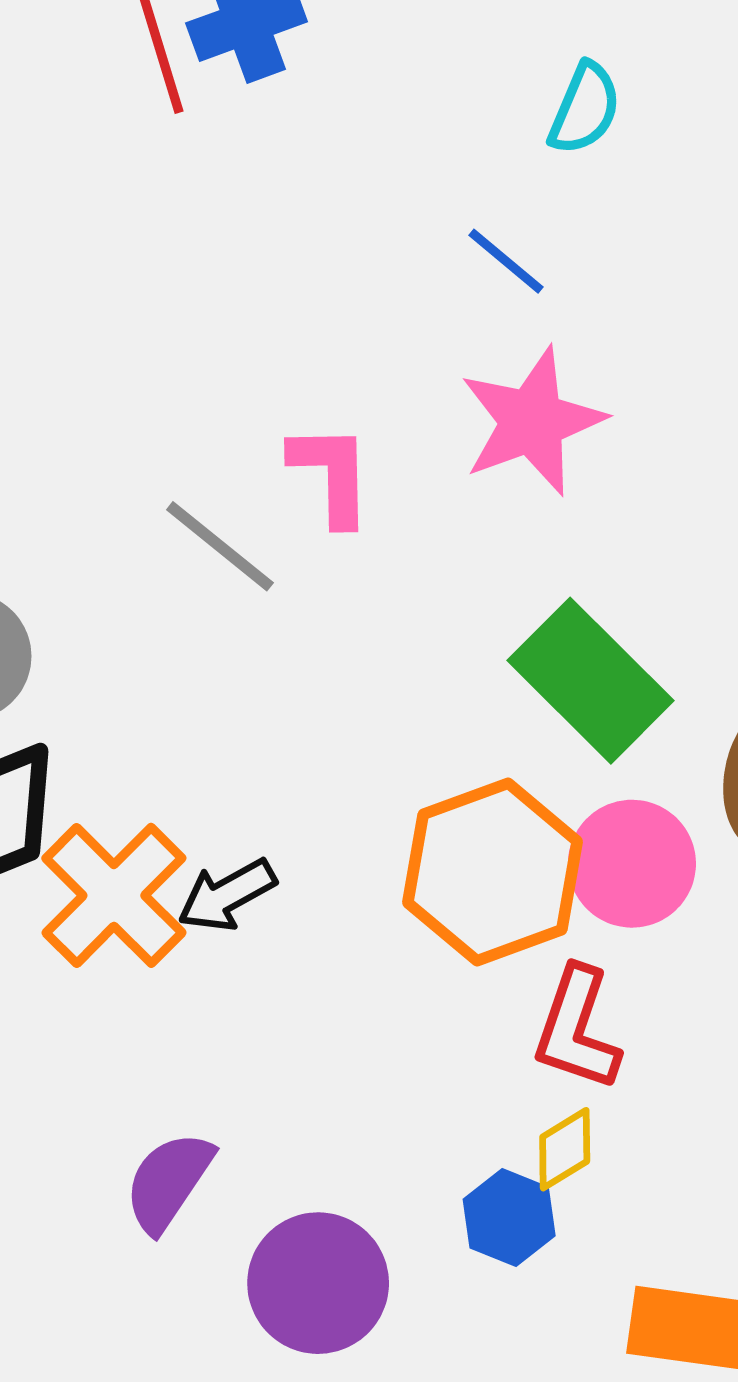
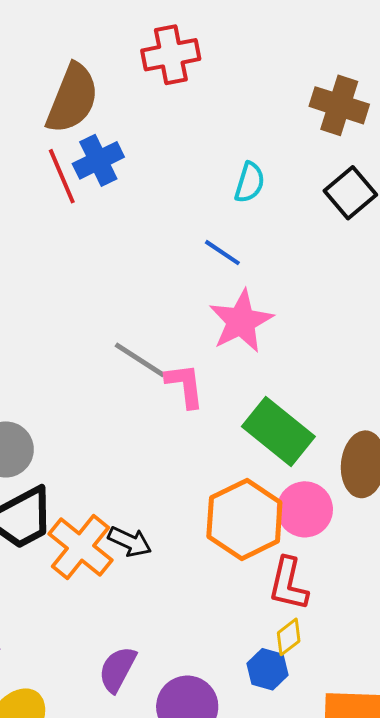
pink L-shape: (331, 474) -> (185, 385), moved
gray line: (220, 546) -> (140, 360), moved
black arrow: (227, 895) -> (130, 542), turned -120

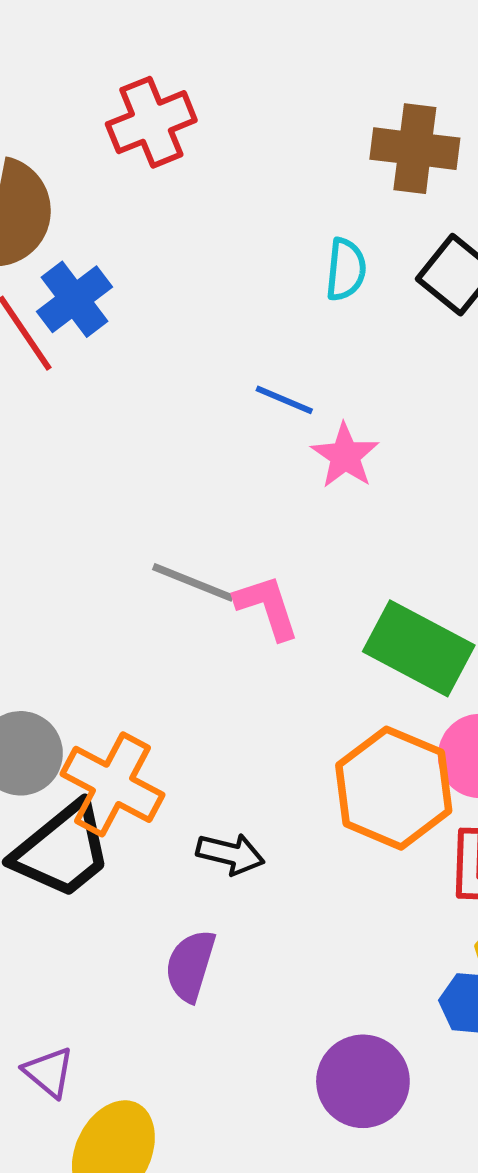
cyan semicircle: (250, 182) -> (346, 270), moved
pink star: (241, 321) -> (345, 456), moved, size x0.7
orange cross: (80, 547) -> (112, 784), moved
purple semicircle: (117, 669) -> (190, 966), moved

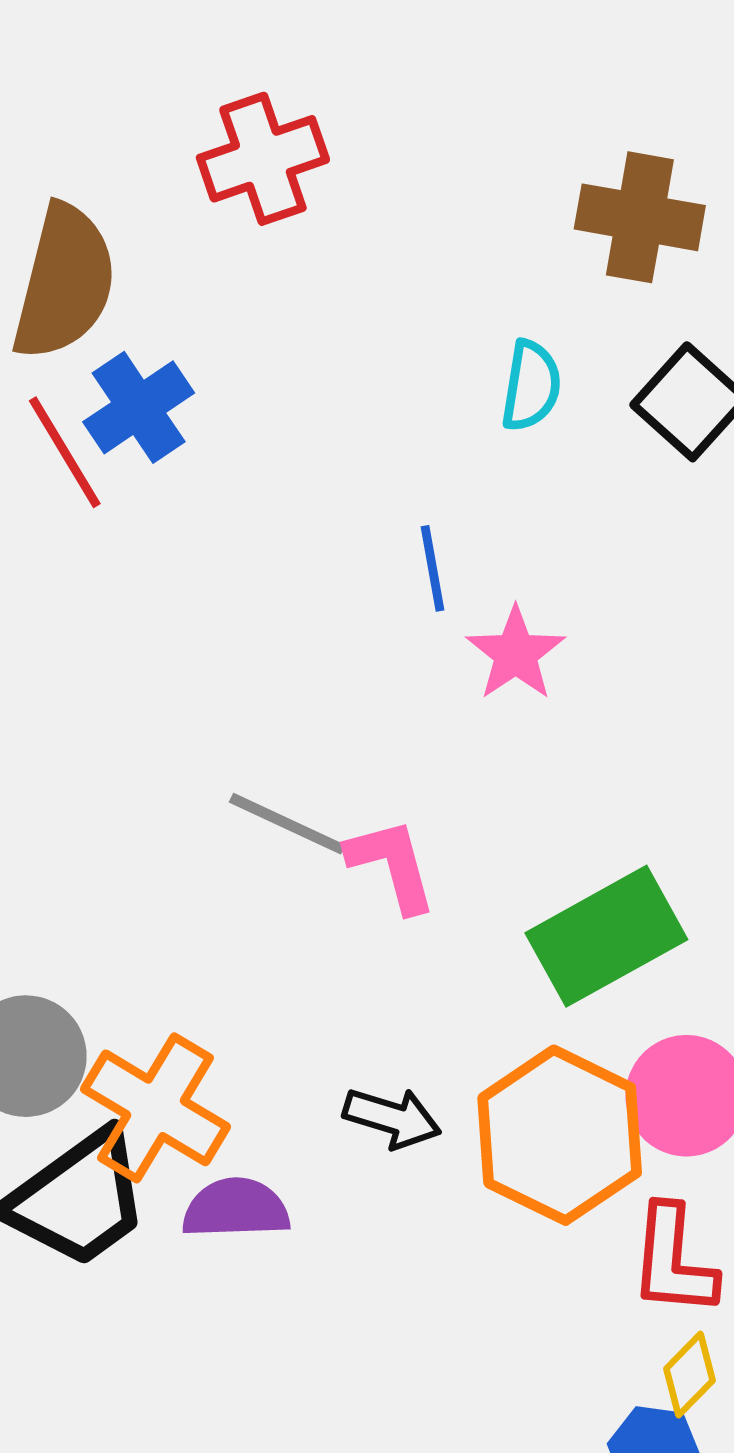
blue line: (284, 400) -> (432, 568), turned 54
green rectangle: (419, 648) -> (606, 936), turned -60
black arrow: (230, 854) -> (392, 1118), moved
purple semicircle: (190, 966) -> (236, 1208), moved, turned 68

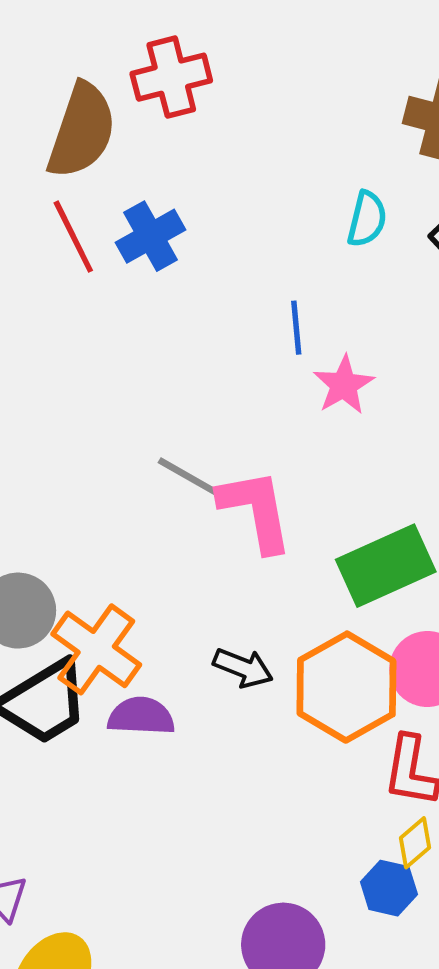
red cross: (263, 159) -> (171, 77), moved
blue cross: (139, 407) -> (151, 236), moved
pink L-shape: (392, 865) -> (256, 510), size x1.4

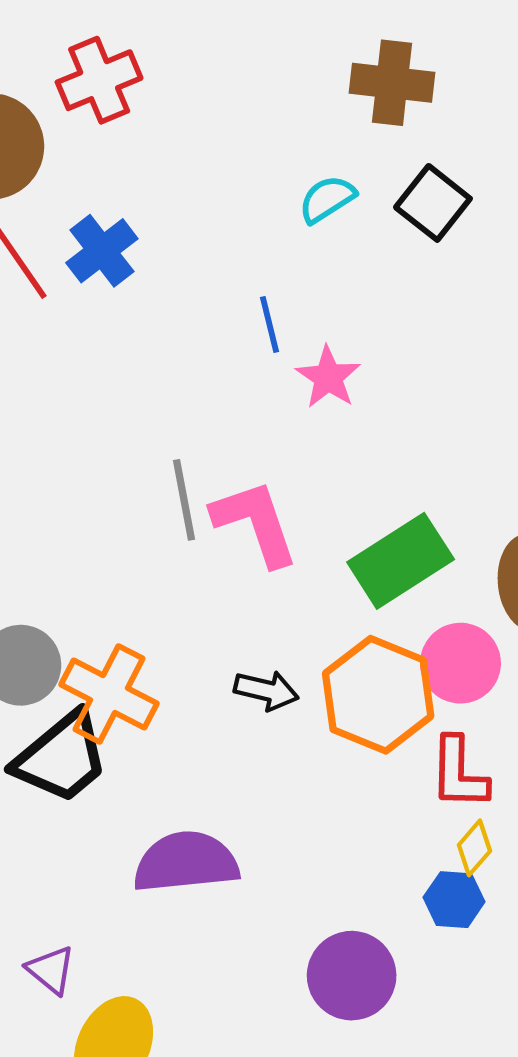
cyan semicircle: (367, 219) -> (327, 199), turned -128
gray line: (193, 479) -> (184, 500), turned 58
purple semicircle: (141, 716) -> (186, 862), moved, size x1.5

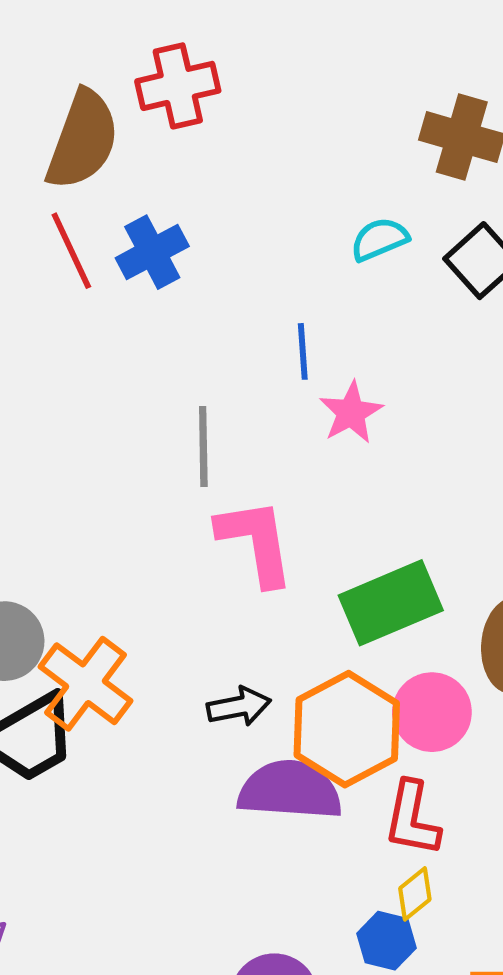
gray line: (184, 500) -> (203, 447), moved
black arrow: (266, 690) -> (239, 706), turned -34
purple semicircle: (186, 862) -> (290, 790), moved

